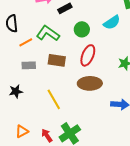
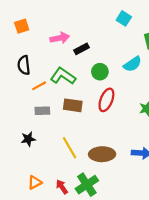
brown ellipse: (90, 83) -> (102, 154), moved

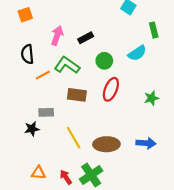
pink arrow: (60, 38) -> (57, 36), moved, turned -60
gray rectangle: (42, 111) -> (46, 112), moved
orange triangle: (35, 182) -> (38, 173), turned 32

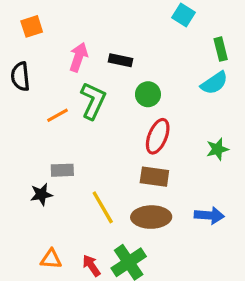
black rectangle: (86, 38) -> (120, 60), turned 40
cyan semicircle: (137, 53) -> (214, 83), moved
black semicircle: (27, 54) -> (20, 76), moved
green L-shape: (67, 65) -> (93, 101), turned 80
brown rectangle: (77, 95) -> (154, 177), moved

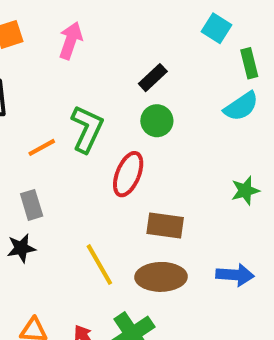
cyan square: (184, 15) -> (216, 28), moved
pink arrow: (78, 57) -> (71, 41), moved
black rectangle: (120, 60) -> (153, 78), moved, turned -55
red ellipse: (158, 136) -> (128, 174), moved
gray rectangle: (62, 170) -> (32, 205), moved, turned 75

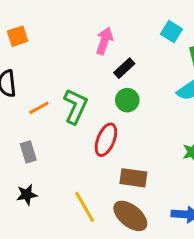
pink arrow: (71, 41) -> (104, 41), moved
orange line: (42, 147) -> (39, 108), moved
gray rectangle: (32, 205) -> (28, 152), moved
brown ellipse: (161, 277) -> (130, 216), turned 40

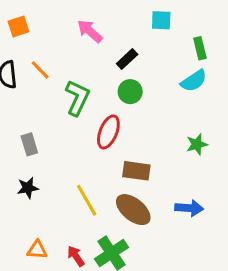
cyan square: (171, 32) -> (161, 20), moved, turned -30
pink arrow: (104, 41) -> (90, 31), moved, turned -68
orange line: (39, 108) -> (40, 70), moved, turned 75

